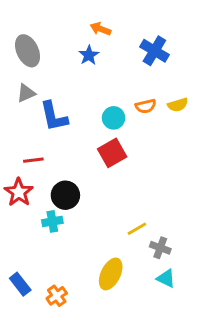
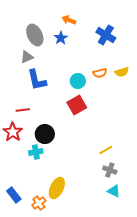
gray ellipse: (28, 51) -> (35, 35), moved
gray triangle: (26, 93) -> (27, 57), moved
yellow line: (137, 229) -> (106, 150), moved
yellow ellipse: (111, 274) -> (57, 188), moved

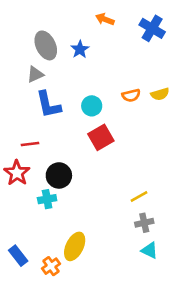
orange arrow: (69, 20) -> (105, 19), moved
blue cross: (106, 35) -> (152, 28), moved
cyan circle: (78, 81) -> (92, 106), moved
gray cross: (110, 170) -> (144, 223), turned -32

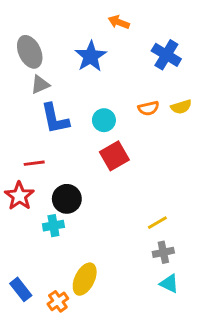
blue cross: (152, 28) -> (166, 55), moved
gray ellipse: (46, 45) -> (30, 52), moved
blue star: (80, 49) -> (91, 56), size x1.5

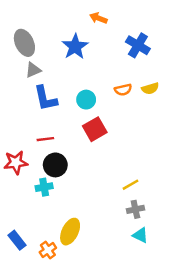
red line: (34, 163) -> (45, 139), moved
red star: (19, 196) -> (16, 162), turned 30

